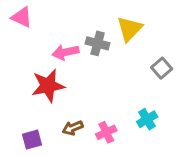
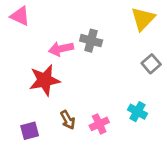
yellow triangle: (130, 29) -> (143, 19), moved
cyan cross: (147, 119) -> (137, 112), turned -30
brown arrow: (73, 128) -> (68, 120), turned -96

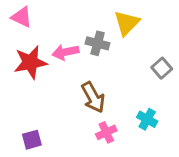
yellow triangle: (143, 19) -> (127, 23), moved
red star: (45, 80) -> (30, 62), moved
brown arrow: (68, 120) -> (93, 97), moved, size x1.5

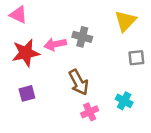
yellow triangle: (127, 23) -> (125, 21), moved
gray square: (162, 68) -> (136, 58), turned 35
purple square: (32, 140) -> (27, 93), moved

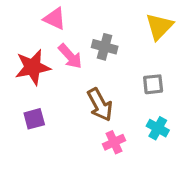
pink triangle: (18, 15) -> (55, 19), moved
pink arrow: (55, 44) -> (70, 56), turned -120
gray square: (136, 58) -> (153, 84), moved

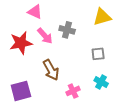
yellow triangle: (159, 26) -> (102, 17), turned 30
brown arrow: (100, 105) -> (51, 70), moved
purple square: (34, 119) -> (21, 91), moved, size x1.5

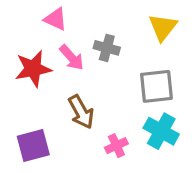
yellow triangle: (102, 17) -> (163, 27), turned -36
gray square: (98, 54) -> (156, 86), size x1.6
cyan cross: (101, 82) -> (161, 131), size x1.5

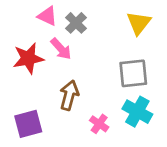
gray cross: (107, 48) -> (76, 23), moved, turned 30
brown arrow: (81, 112) -> (69, 95), turned -136
pink cross: (116, 146) -> (99, 124), turned -30

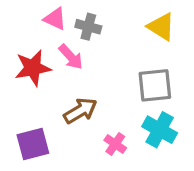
gray cross: (76, 23) -> (88, 27), turned -30
yellow triangle: (139, 23) -> (161, 27), turned -36
brown arrow: (69, 95) -> (80, 111), turned 44

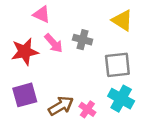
gray cross: (88, 27) -> (83, 40), moved
brown arrow: (80, 111) -> (61, 106), moved
purple square: (33, 144) -> (25, 95), moved

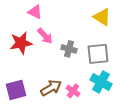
gray cross: (83, 40) -> (69, 49), moved
purple square: (25, 95) -> (16, 90), moved

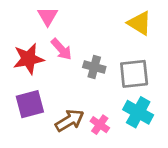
pink triangle: (35, 12) -> (48, 16), turned 35
purple square: (16, 90) -> (30, 104), moved

